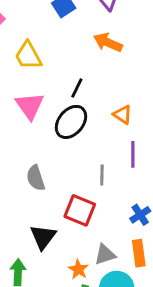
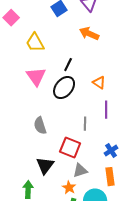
gray triangle: (105, 255) -> (80, 171), moved

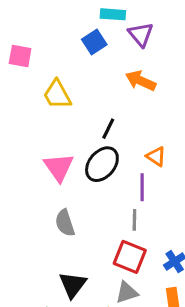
pink square: (11, 18) -> (20, 56), turned -35
pink triangle: (36, 77) -> (59, 167), moved
purple line: (106, 110) -> (142, 187), moved
red square: (70, 148) -> (130, 257), moved

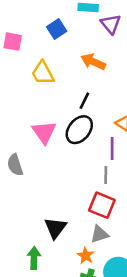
blue square: (94, 42) -> (57, 29), moved
orange arrow: (141, 81) -> (93, 62), moved
gray semicircle: (65, 223) -> (15, 165), moved

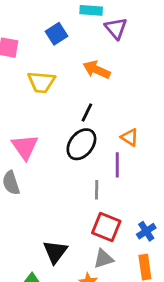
yellow trapezoid: (43, 73) -> (41, 82), turned -56
pink triangle: (44, 132) -> (25, 147), moved
gray line: (106, 175) -> (97, 190), moved

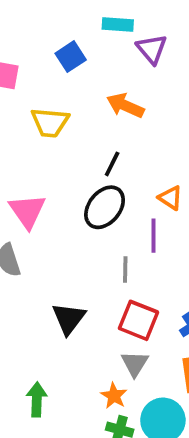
black triangle: (55, 252) -> (69, 318), moved
gray triangle: (104, 259) -> (135, 364), turned -40

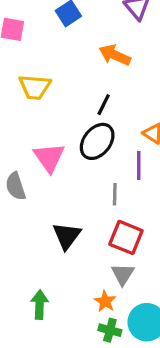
yellow trapezoid: (50, 122) -> (35, 87), moved
pink triangle: (27, 211) -> (49, 157), moved

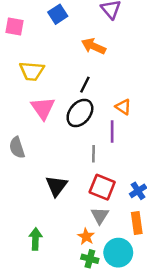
pink triangle: (49, 157) -> (43, 108), moved

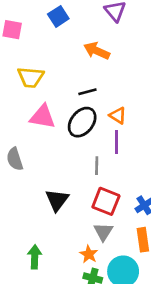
black line: (85, 85) -> (87, 92), turned 49
orange triangle: (123, 107) -> (118, 115), moved
pink triangle: (43, 108) -> (43, 117), turned -45

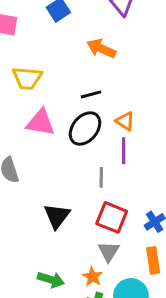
green arrow: (35, 257) -> (51, 280), moved, turned 105

